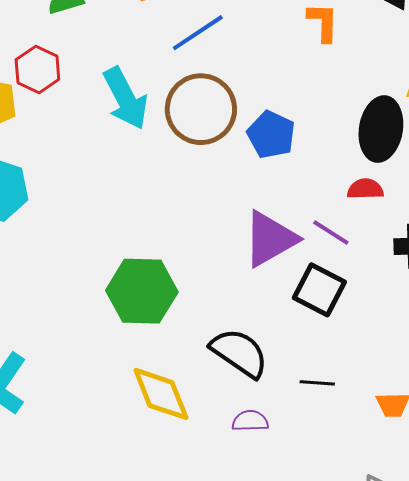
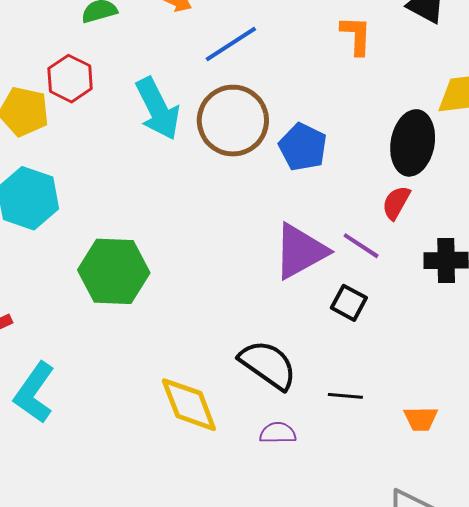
red semicircle: (365, 189) -> (396, 203), turned -60
black square: (319, 290) -> (349, 303), size x0.7
green hexagon: (142, 291) -> (114, 271), moved

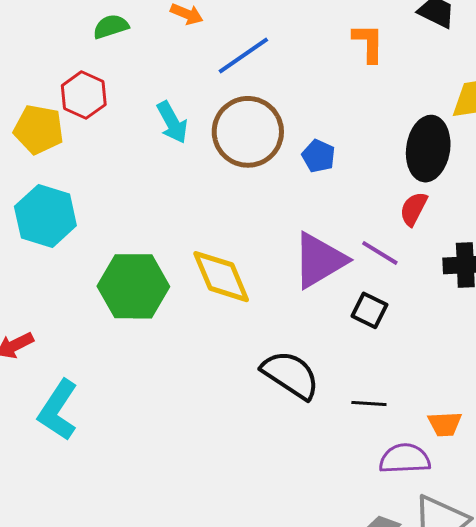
cyan arrow: (158, 109) -> (172, 122), size x0.7
blue pentagon: (303, 147) -> (319, 156), size x0.7
yellow diamond: (189, 405) -> (221, 277), moved
purple semicircle: (278, 433) -> (405, 459), moved, size x1.4

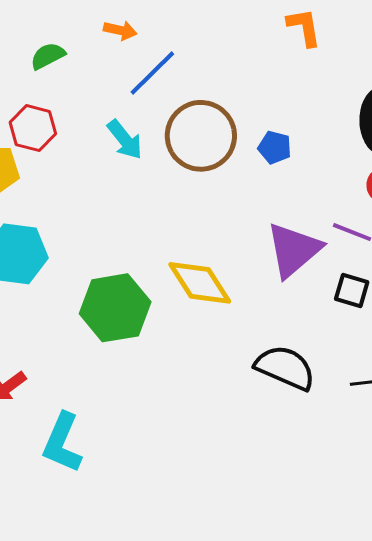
blue line: (243, 55) -> (152, 73), moved

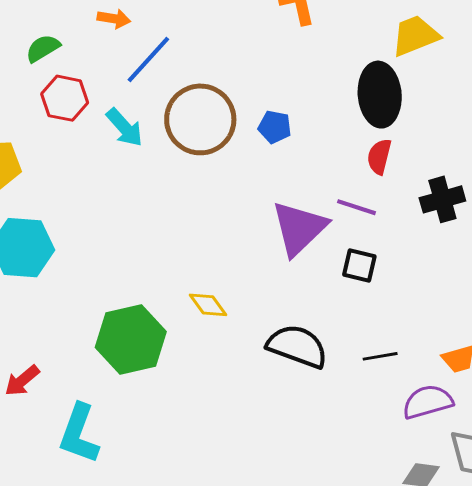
red hexagon: (33, 128) -> (65, 98), moved
yellow diamond: (200, 283) -> (208, 305), moved, size x0.6
green hexagon: (115, 308) -> (131, 340), moved

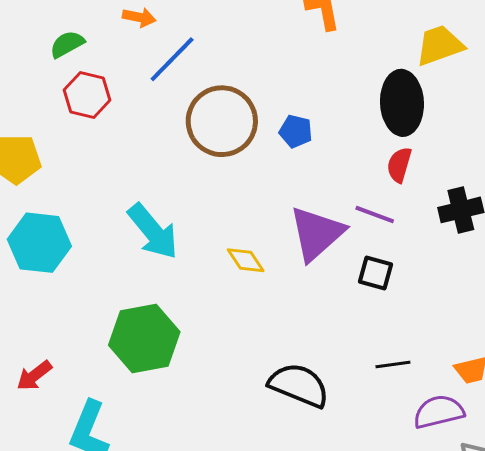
cyan arrow: (125, 127) -> (153, 231), moved, size x1.4
yellow diamond: (208, 305) -> (246, 260), moved
black semicircle: (297, 346) -> (299, 385), moved

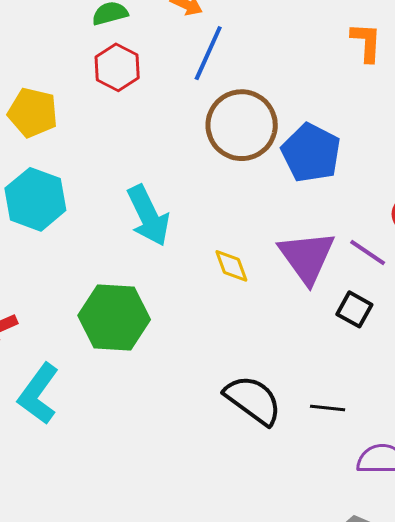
blue line: (172, 59) -> (208, 53), turned -34
blue pentagon: (296, 131) -> (311, 153), size x1.8
purple triangle: (317, 233) -> (307, 257), turned -38
black line: (393, 364) -> (328, 408), moved

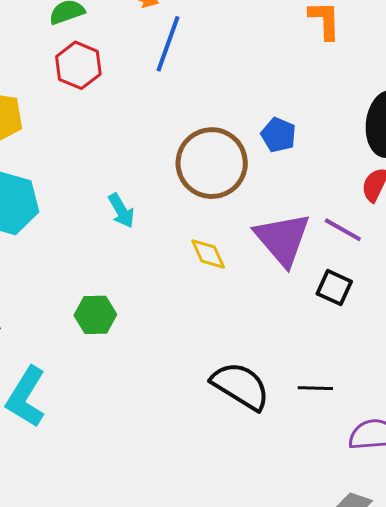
brown circle: (242, 125) -> (212, 163), moved
blue pentagon: (311, 153) -> (278, 135), size x0.6
cyan arrow: (148, 216) -> (121, 211), size x0.6
green hexagon: (114, 318) -> (95, 315), size x0.6

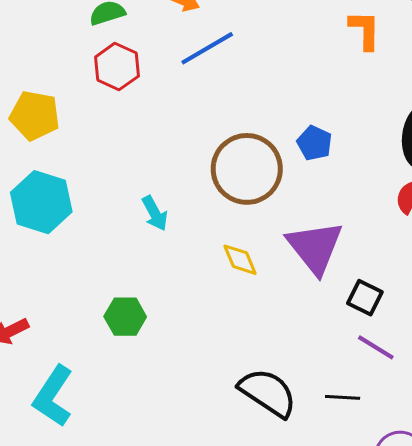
blue line: (168, 44) -> (207, 48), turned 38
purple line: (343, 230) -> (376, 347), moved

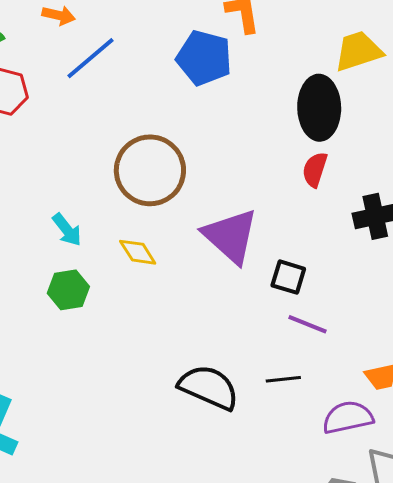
blue pentagon: (314, 143) -> (204, 58), moved, size x1.6
yellow diamond: (240, 260) -> (138, 252), moved
green hexagon: (125, 317) -> (68, 290), moved

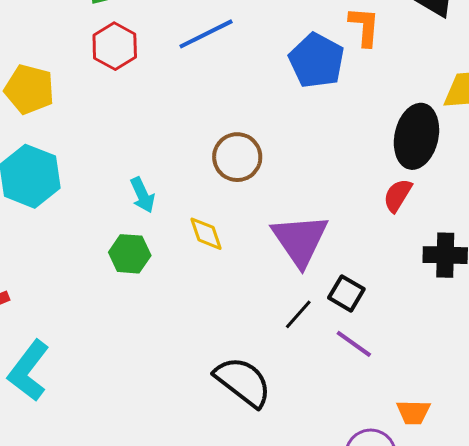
brown circle: (150, 170) -> (237, 157), size x0.7
black line: (283, 379) -> (298, 314), moved, turned -56

